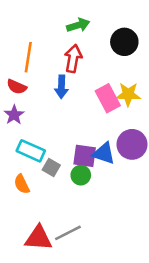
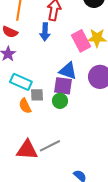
blue triangle: (104, 153) -> (68, 71), moved
gray square: (51, 167) -> (37, 95), turned -32
orange semicircle: (22, 184) -> (25, 106), moved

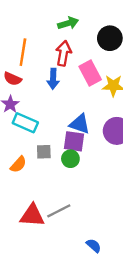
pink rectangle: (81, 41) -> (90, 73), moved
cyan rectangle: (21, 82) -> (25, 123), moved
orange semicircle: (25, 106) -> (18, 164), moved, turned -112

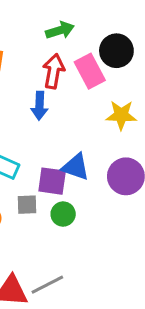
pink rectangle: (90, 73) -> (90, 71), moved
purple square: (74, 141) -> (52, 181), moved

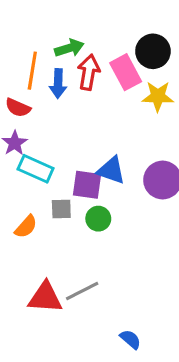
green arrow: (60, 30) -> (69, 48), moved
blue arrow: (40, 106) -> (58, 83), moved
yellow star: (121, 115) -> (158, 96), moved

